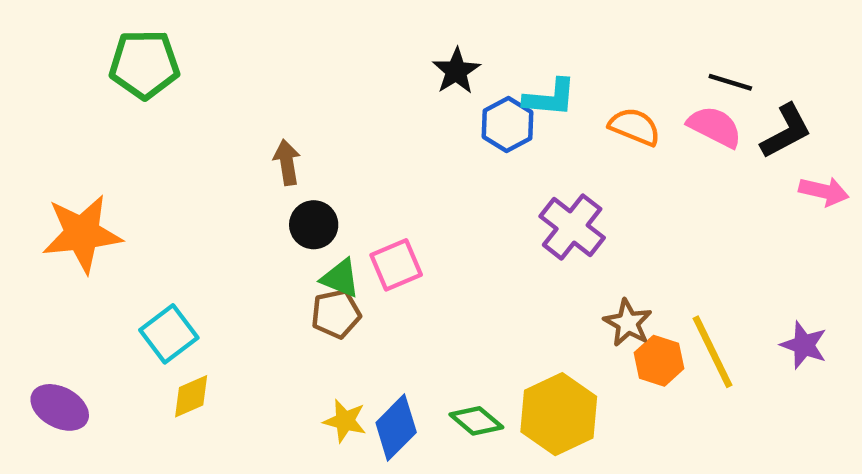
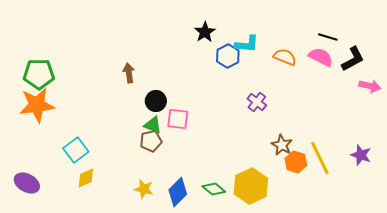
green pentagon: (144, 64) -> (39, 74), moved
black circle: (314, 225) -> (156, 101), moved
purple cross: (572, 227) -> (257, 102), size x0.7
pink square: (396, 265) -> (178, 119), turned 30
yellow star: (345, 421) -> (144, 189), moved

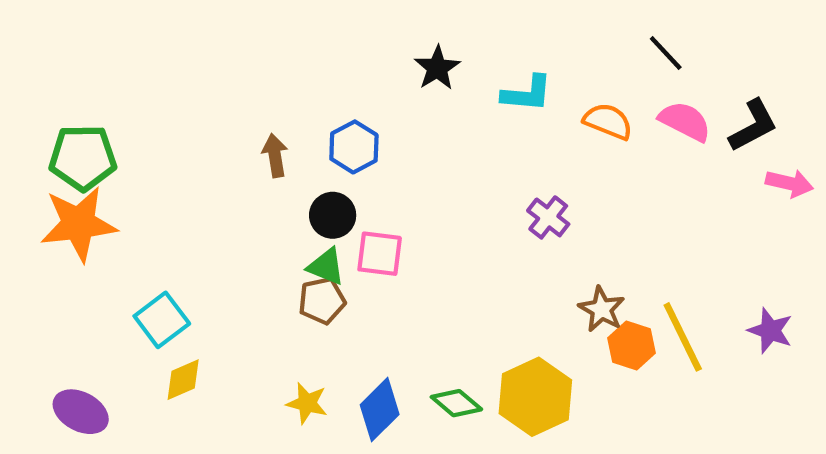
black line: (328, 37) -> (666, 53), moved, turned 30
blue hexagon: (228, 56) -> (354, 147), moved
purple ellipse: (27, 183) -> (81, 412), moved

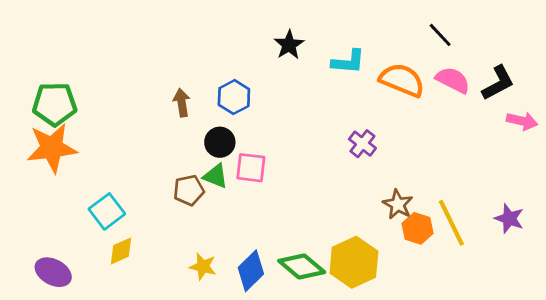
orange semicircle: (608, 121) -> (402, 80), size x1.4
brown pentagon: (322, 301) -> (189, 190), moved
green diamond: (456, 403) -> (302, 267), size x1.4

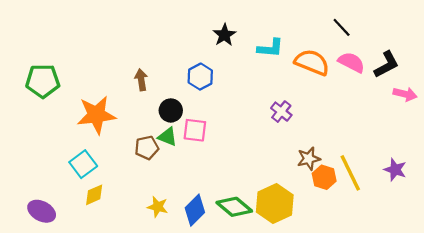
blue hexagon: (234, 97) -> (200, 77), moved
orange star: (52, 148) -> (96, 115), moved
brown star: (398, 204) -> (309, 159), turned 30

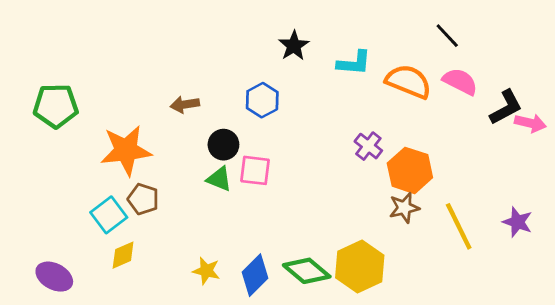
black L-shape: (386, 65) -> (506, 107), moved
brown arrow: (141, 80) -> (185, 104), turned -90
brown pentagon: (147, 148) -> (143, 199), moved, turned 30
orange hexagon: (324, 177) -> (410, 170), moved, size x1.4

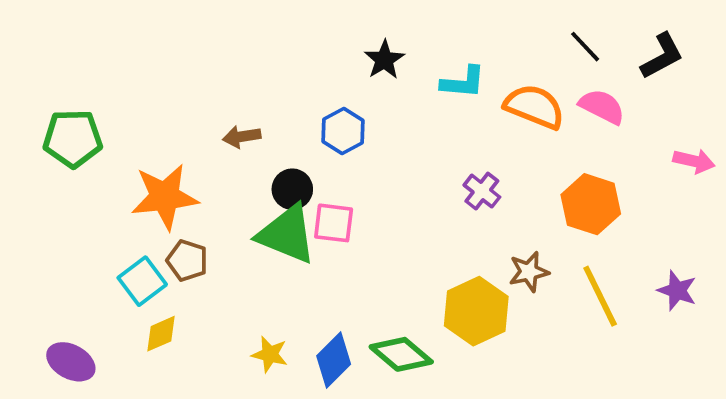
black L-shape: (506, 107) -> (662, 56), moved
orange hexagon: (410, 170) -> (591, 204), moved
green triangle: (219, 179) -> (287, 234), size x1.8
yellow hexagon: (360, 267) -> (476, 311), moved

